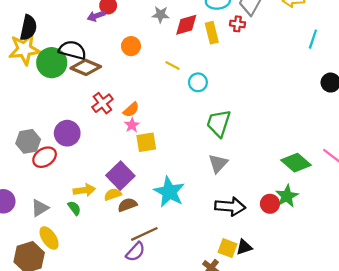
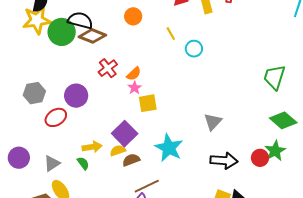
yellow line: (172, 65) -> (171, 34), turned 32
green trapezoid: (219, 123) -> (274, 77), moved
gray hexagon: (28, 141) -> (34, 93), moved

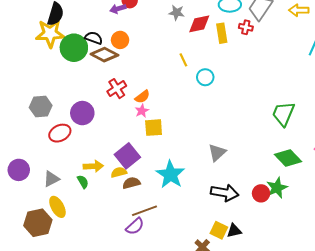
orange circle: (133, 16) -> (120, 40), moved
black semicircle: (80, 20) -> (94, 38), size x0.7

